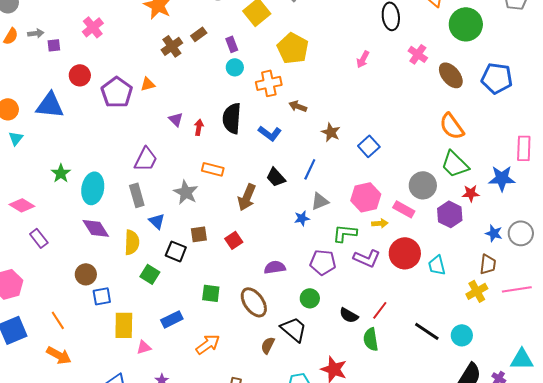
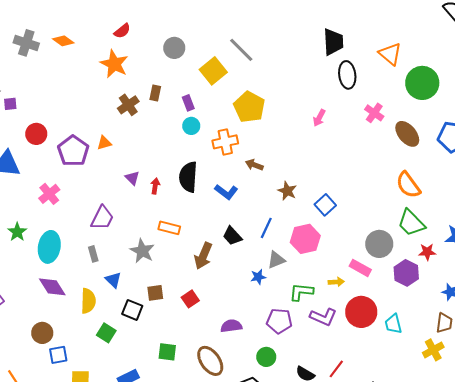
pink cross: (93, 27) -> (49, 194), moved
brown rectangle: (199, 34) -> (155, 93), turned -42
gray rectangle: (137, 195) -> (93, 254), size x0.7
pink hexagon: (366, 197) -> (305, 239), moved

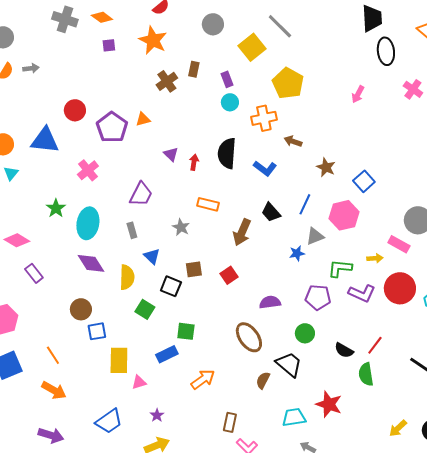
purple square: (10, 104) -> (109, 45), moved
gray star: (142, 251) -> (181, 227), size x0.7
green square: (167, 352) -> (186, 331), moved

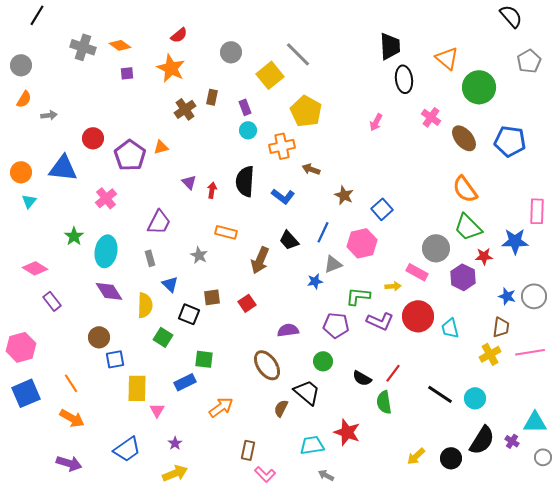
gray arrow: (31, 68) -> (49, 115), moved
pink triangle: (139, 382) -> (157, 410), turned -42

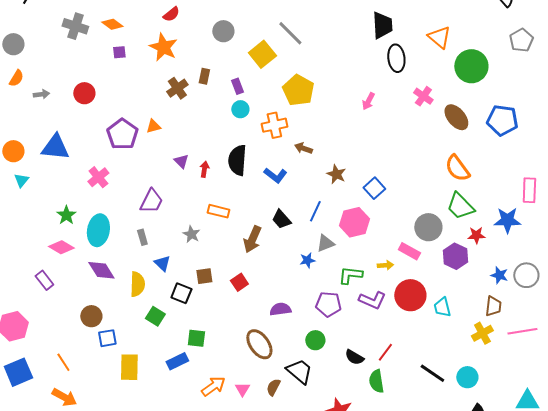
red circle: (93, 138) -> (84, 93), moved
pink diamond: (35, 268) -> (61, 247), moved
pink triangle: (157, 410) -> (242, 389), moved

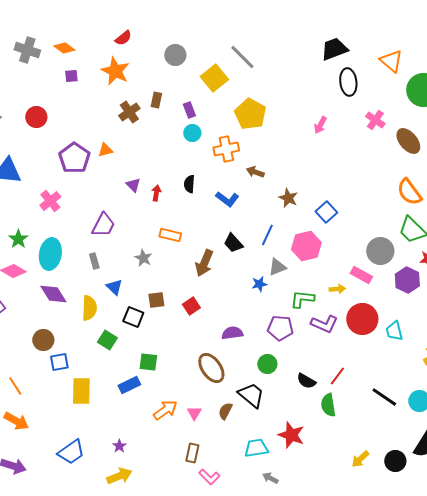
black trapezoid: (382, 25) -> (334, 49), turned -108
black semicircle: (237, 160) -> (189, 184), size x0.6

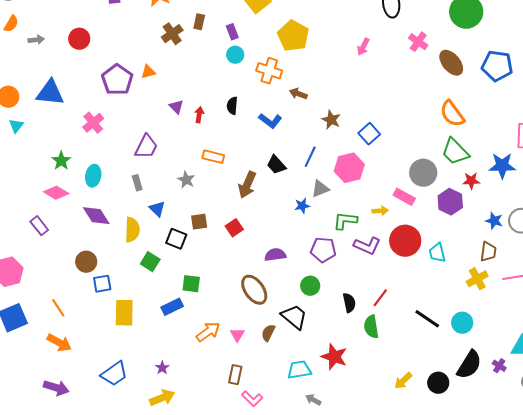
orange cross: (226, 149) -> (269, 71), turned 30
cyan ellipse: (50, 254) -> (93, 176), size x0.7
black semicircle: (306, 381) -> (349, 303), turned -132

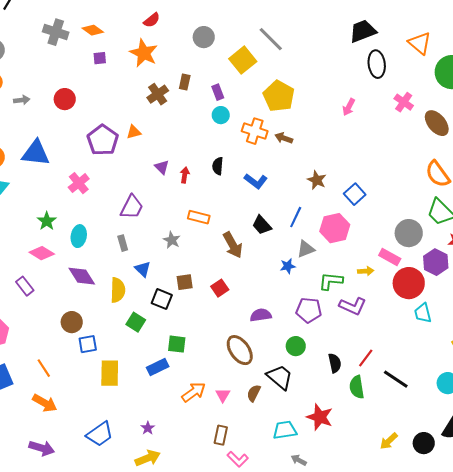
brown arrow: (298, 94) -> (284, 138), moved
brown arrow: (247, 185) -> (233, 245), turned -52
red circle: (405, 241) -> (409, 283), moved
black line: (427, 319) -> (396, 379), moved

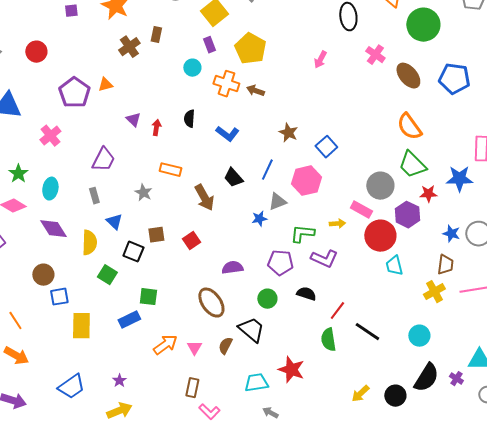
purple rectangle: (218, 92) -> (209, 45), moved
black semicircle: (335, 363) -> (306, 294), moved, turned -60

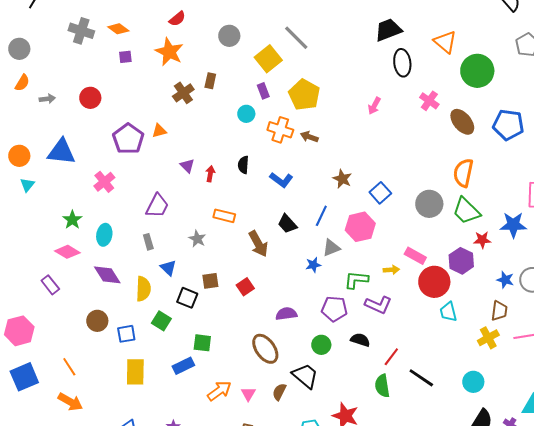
orange semicircle: (409, 127) -> (463, 173), turned 48
gray circle: (380, 186) -> (429, 204), moved
blue square: (59, 297) -> (126, 334), moved

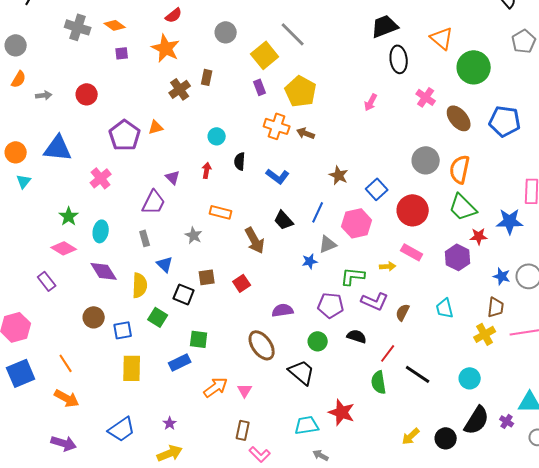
cyan circle: (246, 114) -> (217, 136), moved
purple triangle: (187, 166) -> (173, 177), moved
gray circle: (429, 204) -> (426, 160), moved
red circle: (434, 282) -> (413, 210), moved
brown semicircle: (279, 392) -> (403, 312), moved

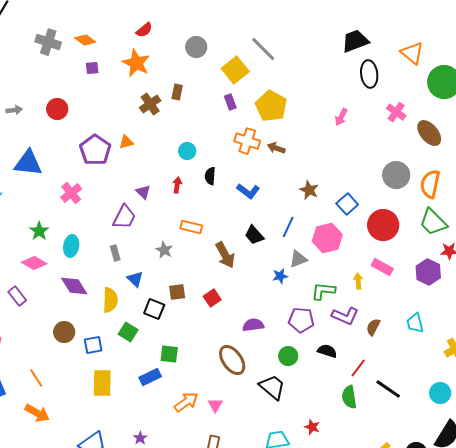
yellow arrow: (388, 266) -> (358, 281), turned -91
red star: (342, 412) -> (312, 427), size x0.6

